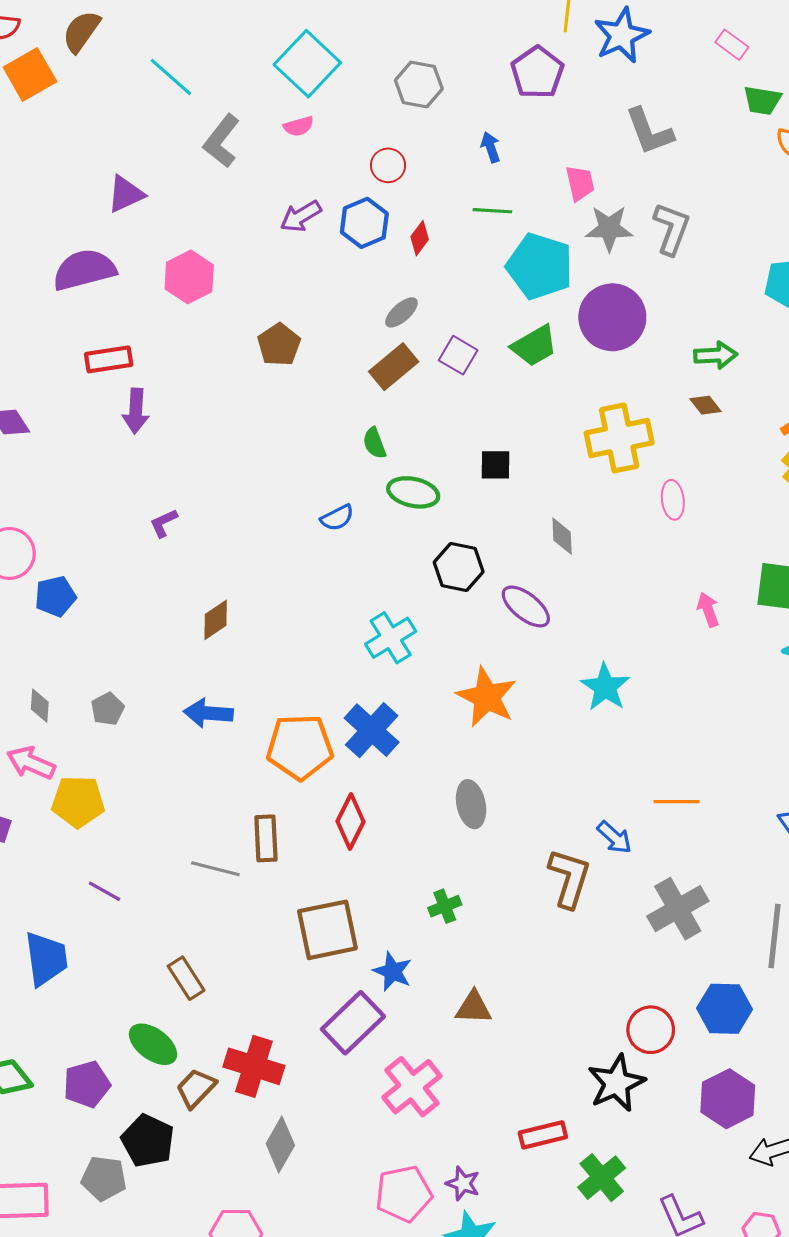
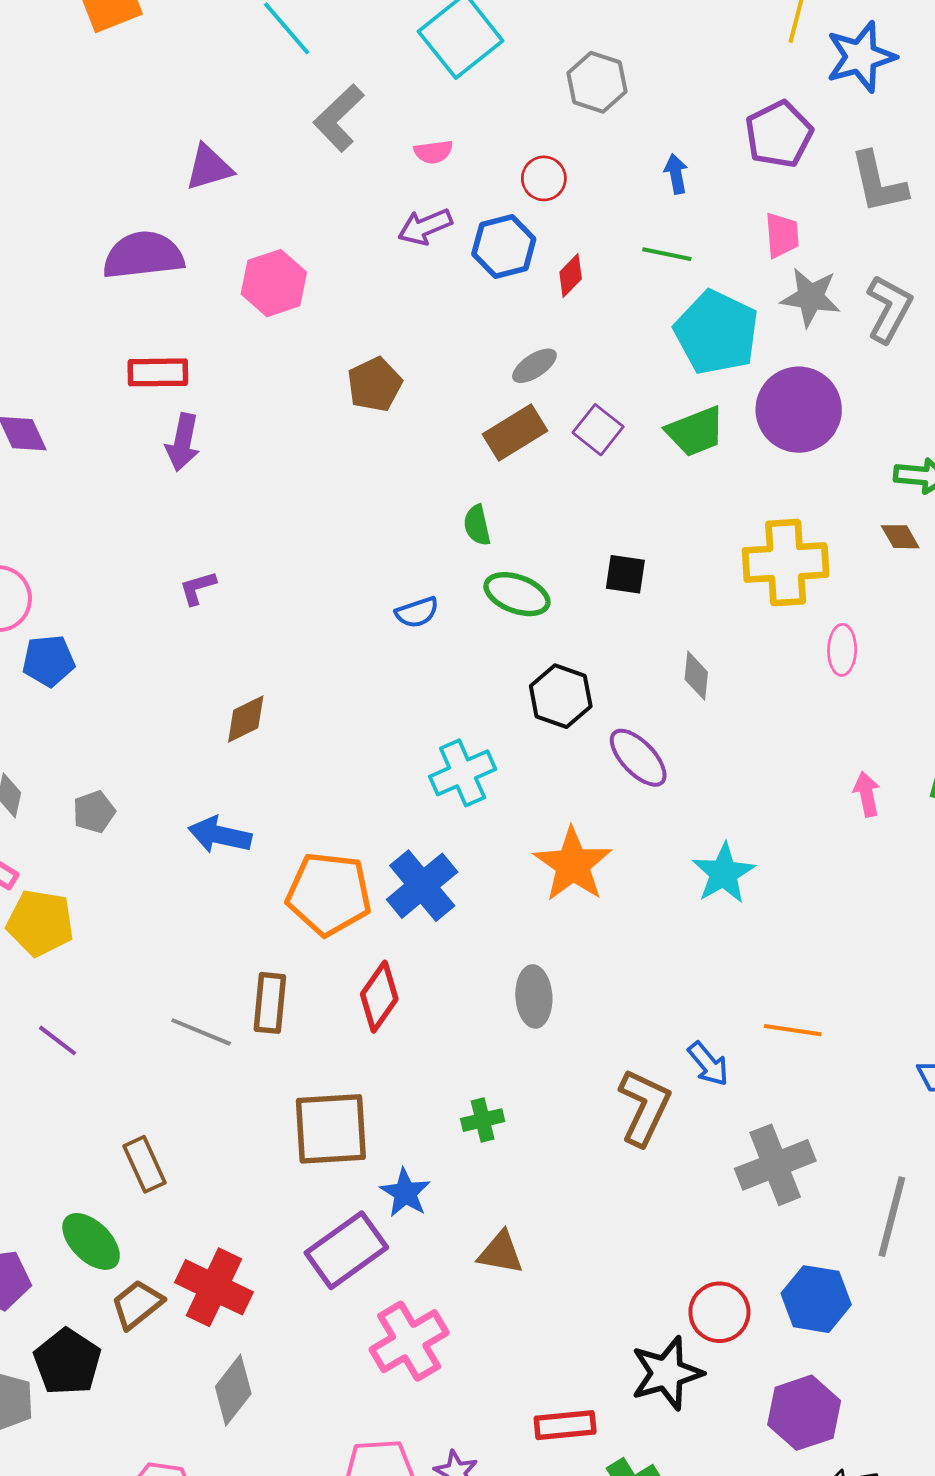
purple pentagon: (537, 72) -> (779, 134), moved
pink semicircle: (299, 126) -> (433, 152), moved

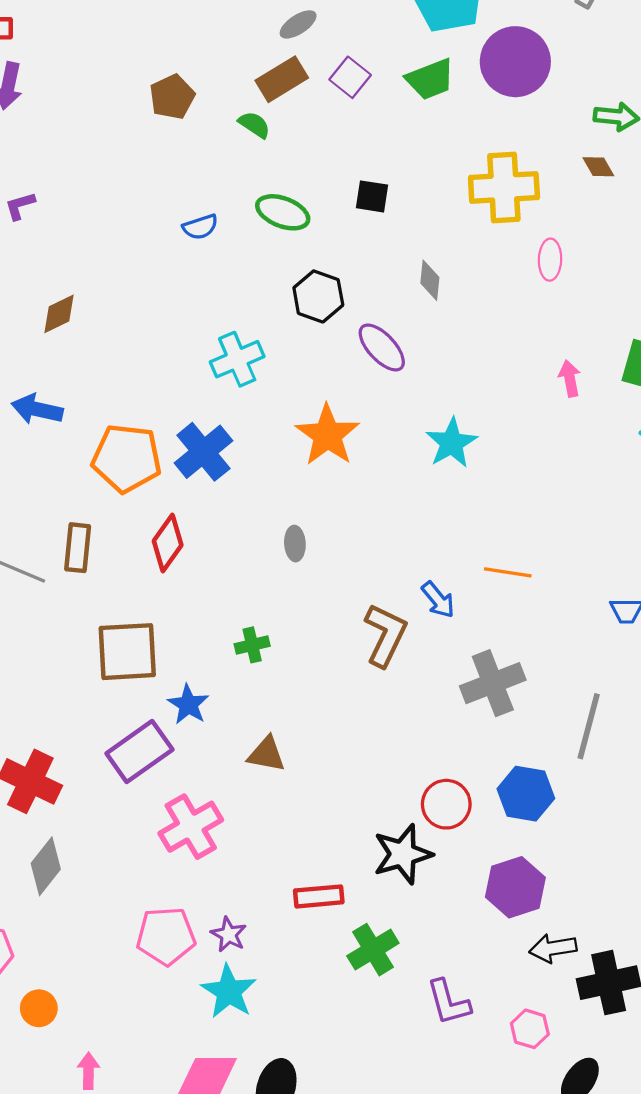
brown pentagon: (375, 384) -> (172, 97), moved
green semicircle: (477, 525) -> (254, 125), moved, turned 136
gray ellipse: (534, 996) -> (295, 544), size x0.7

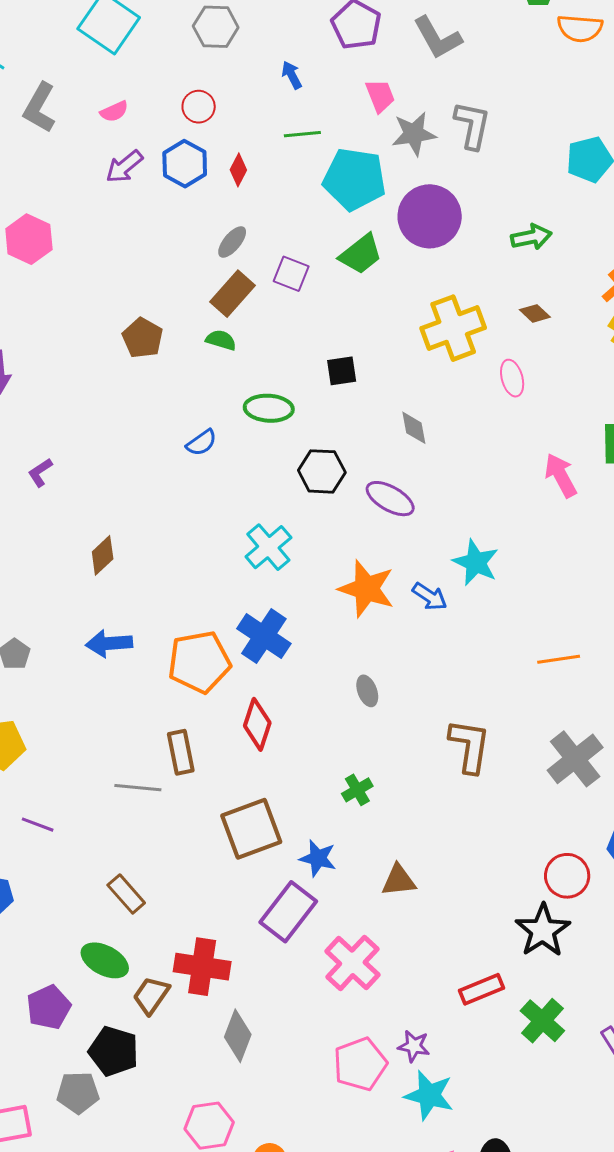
brown diamond: (598, 167) -> (535, 313), moved
pink arrow: (570, 378) -> (561, 475), size x1.4
blue arrow: (438, 600) -> (430, 596), moved

